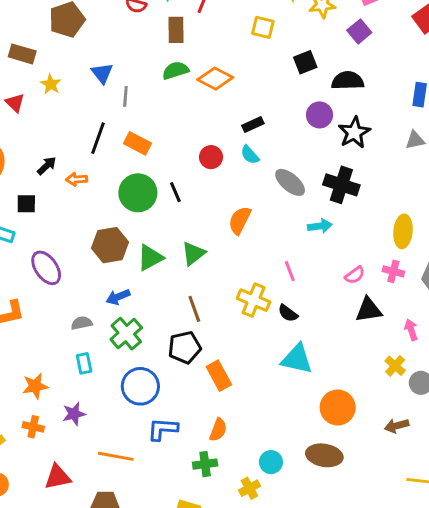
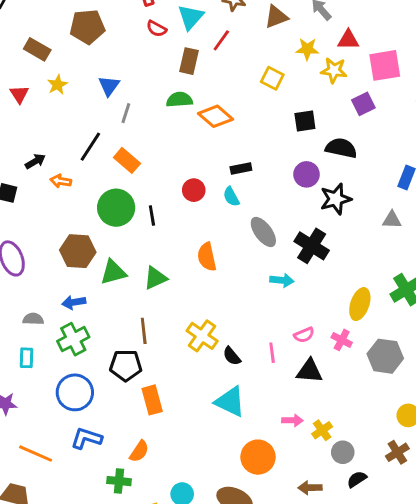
orange semicircle: (240, 220) -> (207, 257), turned -52
pink line: (290, 271) -> (272, 353), moved
pink arrow: (411, 330) -> (292, 420), moved, turned 96

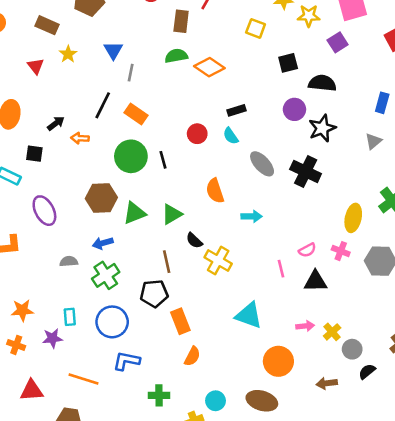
gray triangle: (392, 220) -> (373, 141), turned -36
cyan arrow: (282, 280) -> (252, 216), moved
black semicircle: (232, 356) -> (194, 240), moved
cyan rectangle: (26, 358) -> (70, 317), moved
orange semicircle: (139, 451) -> (192, 356), moved

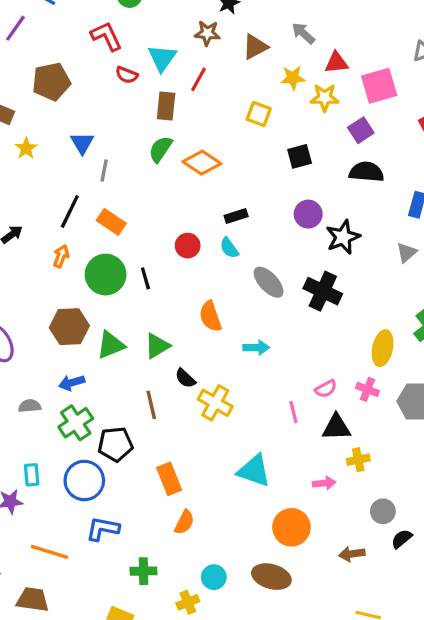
green semicircle: (176, 56) -> (161, 149), turned -45
black semicircle: (322, 83) -> (366, 172), moved
orange arrow: (80, 138) -> (61, 256), moved, turned 108
black pentagon: (154, 293) -> (115, 444), moved
yellow cross: (332, 332) -> (358, 460), moved, turned 30

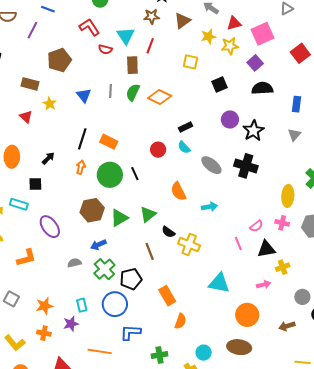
gray line: (104, 171) -> (110, 91), moved

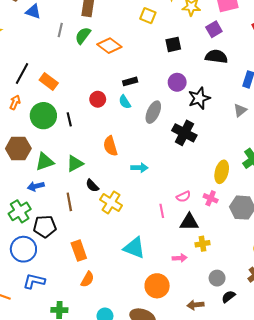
blue triangle: (84, 95) -> (33, 12), moved, turned -42
gray ellipse: (211, 165) -> (153, 112), moved, turned 65
blue arrow: (98, 245) -> (36, 186), moved

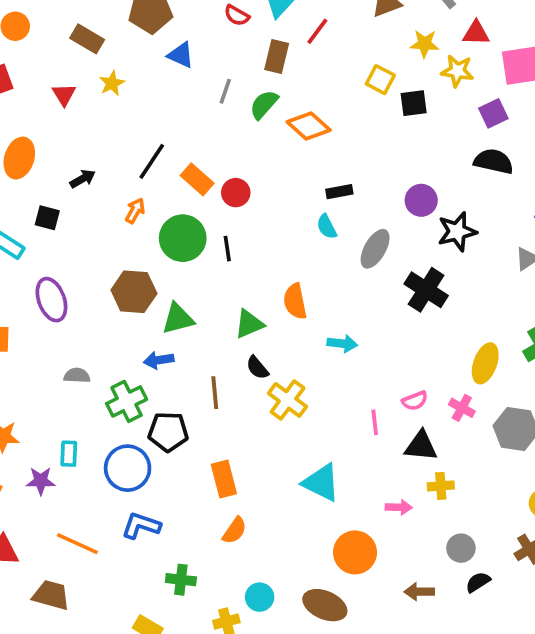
black square: (173, 44) -> (414, 103), moved
red circle: (98, 99) -> (236, 193), moved
green triangle: (75, 164) -> (249, 324), moved

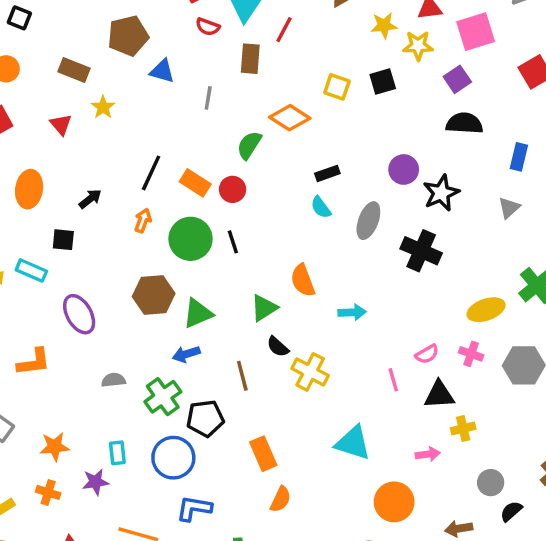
yellow square: (380, 80) -> (337, 87), moved
green semicircle: (264, 104) -> (249, 145), moved
yellow ellipse: (485, 363) -> (486, 310), turned 60

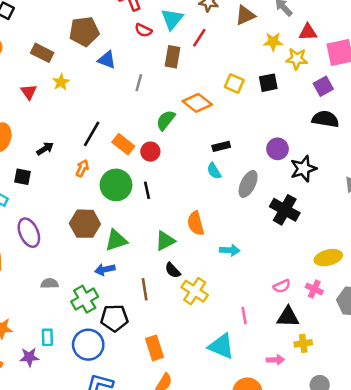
pink line: (393, 380) -> (244, 316), moved

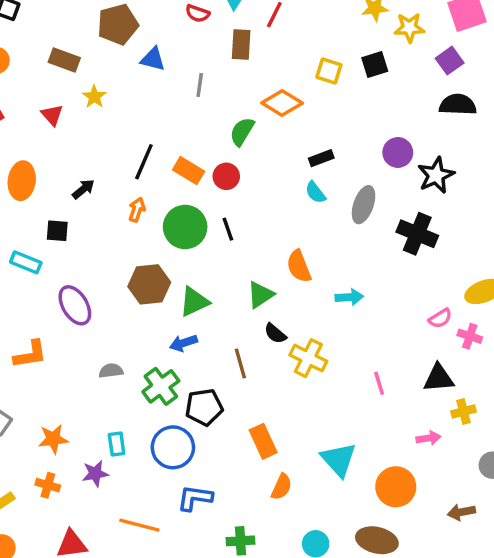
pink semicircle: (282, 286) -> (440, 318), moved
cyan triangle: (221, 346) -> (339, 459), moved, turned 32

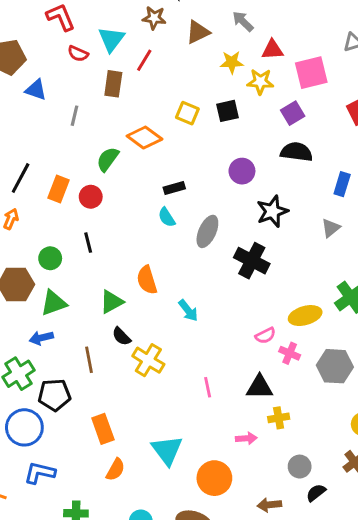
purple circle: (398, 152) -> (242, 171), moved
orange rectangle: (189, 171) -> (58, 189), turned 75
green circle: (185, 227) -> (50, 258), moved, size x0.6
cyan arrow: (349, 297) -> (188, 310), turned 50

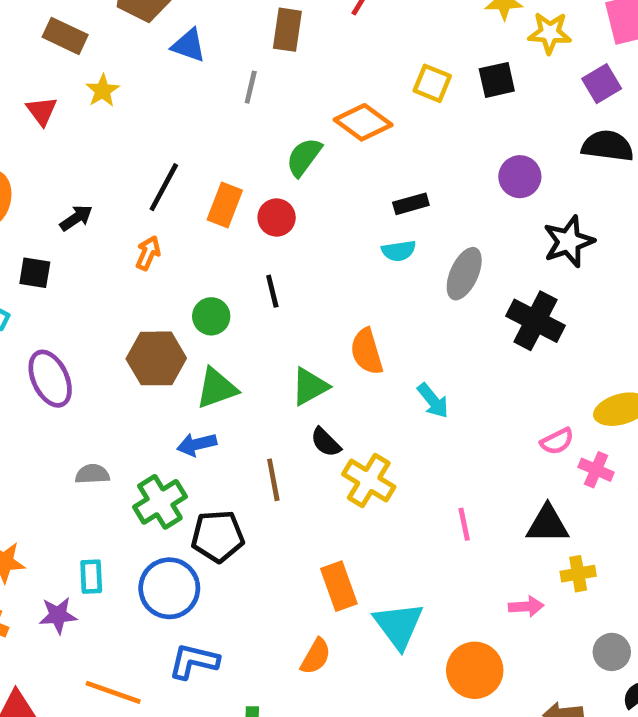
brown rectangle: (113, 84) -> (287, 30), moved
cyan semicircle: (167, 217) -> (399, 251), turned -66
orange rectangle: (103, 429) -> (339, 586), moved

